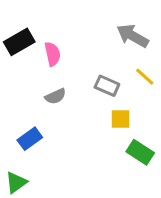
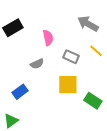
pink semicircle: (52, 54) -> (48, 38), moved
yellow square: (121, 119) -> (68, 85), moved, size x1.5

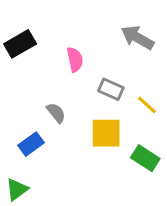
yellow line: (96, 51) -> (147, 105), moved
gray semicircle: (37, 64) -> (56, 113), moved, turned -104

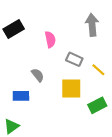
gray arrow: (137, 38) -> (92, 25), turned 55
blue rectangle: (31, 144) -> (21, 96), turned 35
green rectangle: (145, 158) -> (97, 105), turned -60

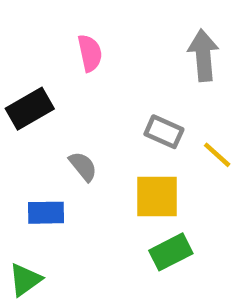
black rectangle: (14, 29) -> (30, 109), moved
pink semicircle: (50, 39) -> (90, 53), moved
green rectangle: (97, 105) -> (171, 252), moved

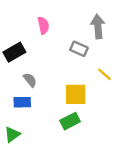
gray rectangle: (164, 132) -> (79, 49), moved
gray semicircle: (83, 166) -> (30, 80), moved
green rectangle: (171, 252) -> (70, 121), moved

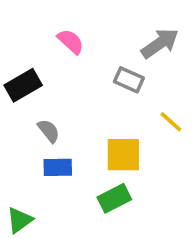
pink semicircle: (43, 25) -> (71, 41), turned -36
gray arrow: (98, 27) -> (160, 43), turned 60
blue rectangle: (22, 102) -> (58, 167), moved

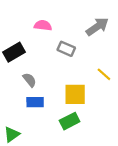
pink semicircle: (71, 41) -> (43, 25), turned -35
gray rectangle: (129, 80) -> (66, 49), moved

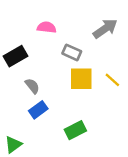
yellow square: (75, 94) -> (81, 79), moved
blue rectangle: (35, 102) -> (38, 110), turned -35

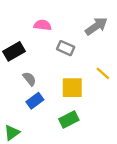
yellow square: (81, 79) -> (72, 88), moved

